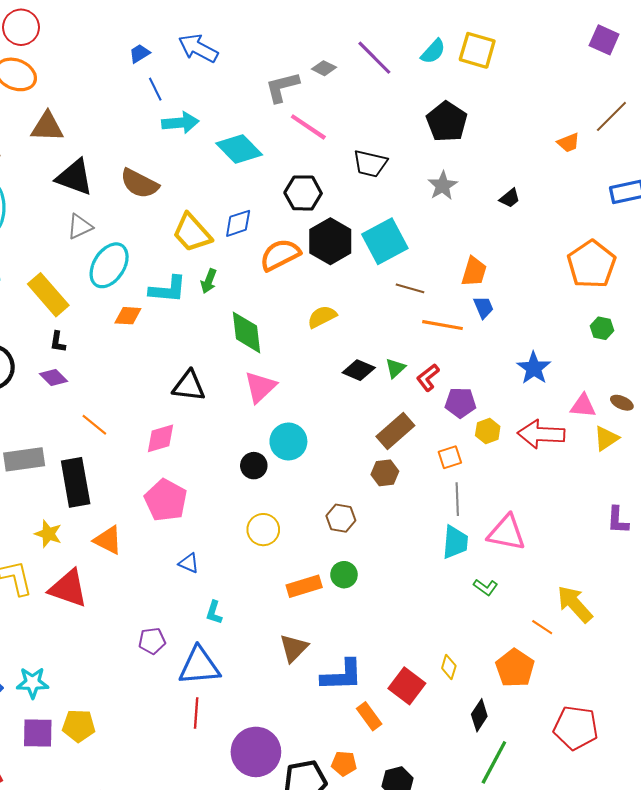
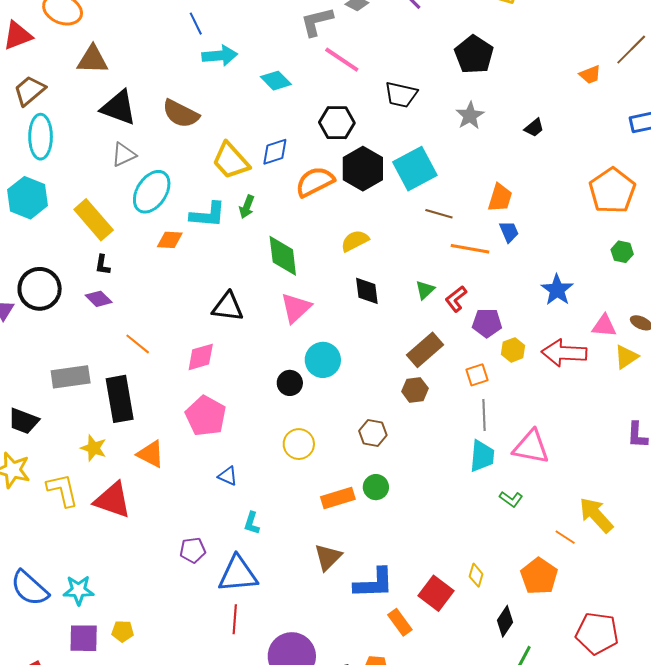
cyan diamond: (239, 149) -> (276, 81), size x0.7
black diamond: (359, 370) -> (367, 291), moved, turned 60
yellow pentagon: (79, 726) -> (123, 631), size x0.7

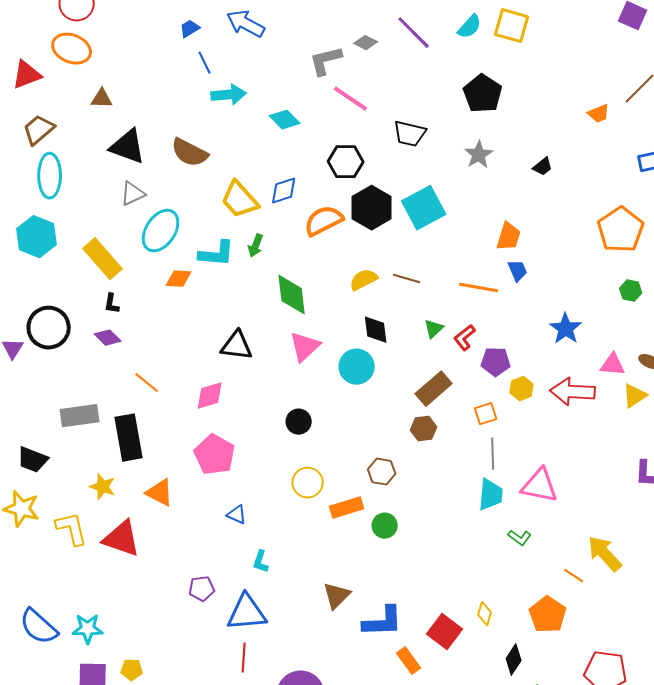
brown triangle: (93, 60) -> (102, 99), size x0.7
brown line: (439, 214) -> (407, 279), moved
cyan circle: (323, 360) -> (357, 367), moved
orange rectangle: (338, 498) -> (347, 508), moved

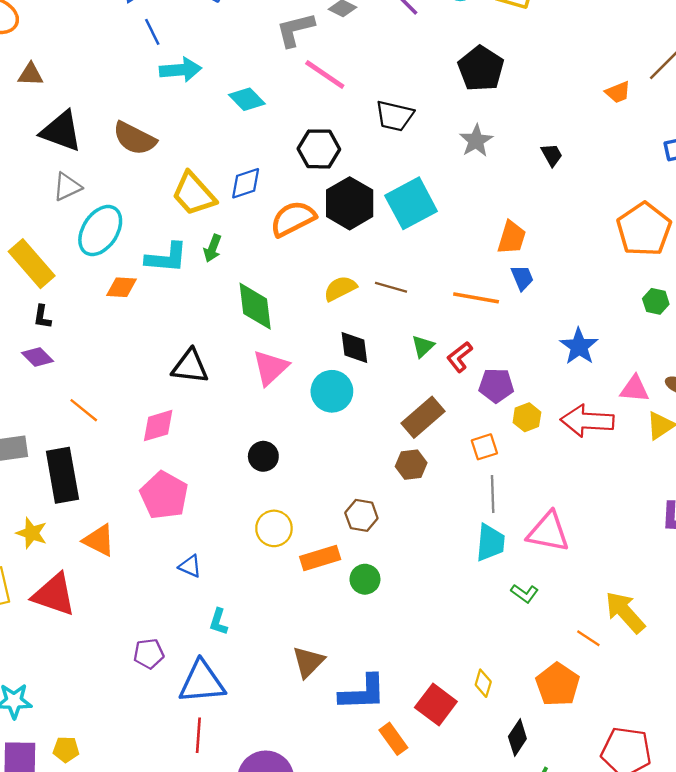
black trapezoid: (543, 167) -> (552, 155), turned -80

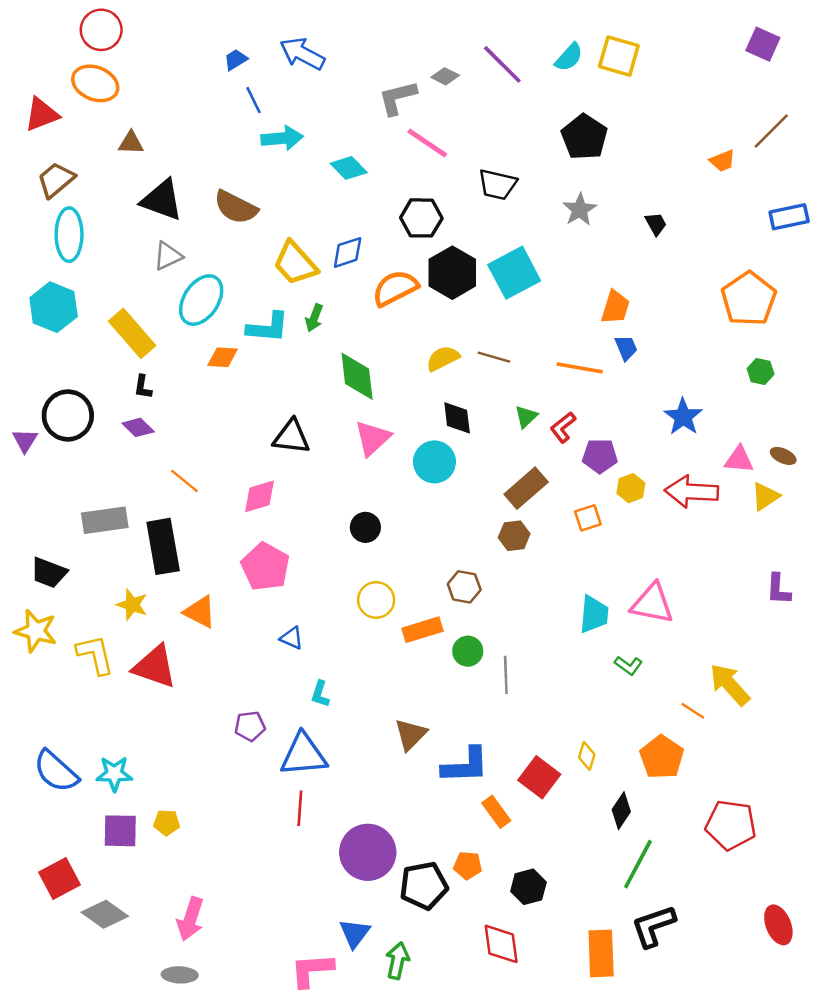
gray line: (493, 494) -> (506, 675), moved

